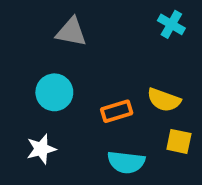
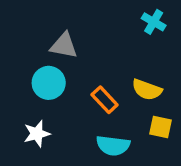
gray triangle: (71, 32) -> (64, 46), moved
orange rectangle: (117, 111) -> (105, 100), turned 64

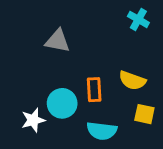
cyan circle: (49, 83) -> (62, 103), moved
orange rectangle: (105, 100) -> (94, 90), turned 40

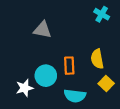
yellow semicircle: (132, 80) -> (97, 59), turned 60
yellow square: (144, 114) -> (106, 83), turned 32

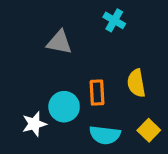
cyan cross: (102, 14) -> (114, 20), moved
yellow square: (106, 83) -> (149, 130), moved

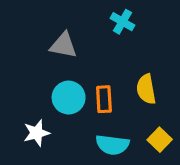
cyan circle: (64, 107) -> (69, 98), moved

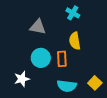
yellow semicircle: (146, 89) -> (75, 41), moved

